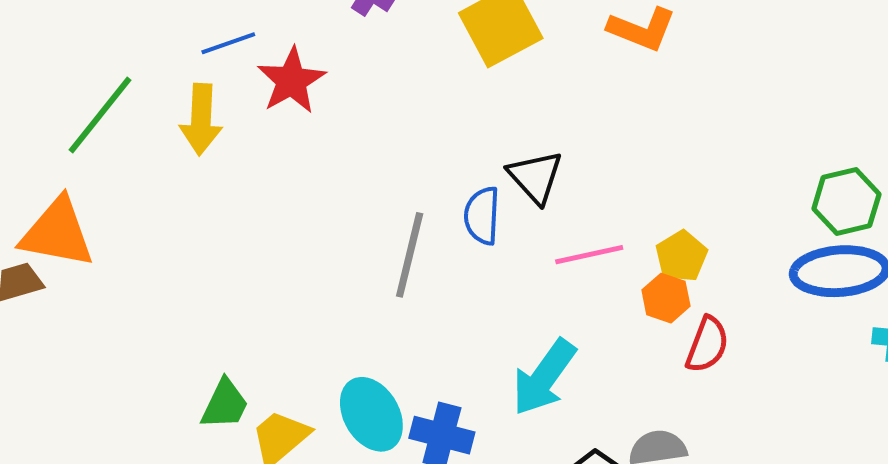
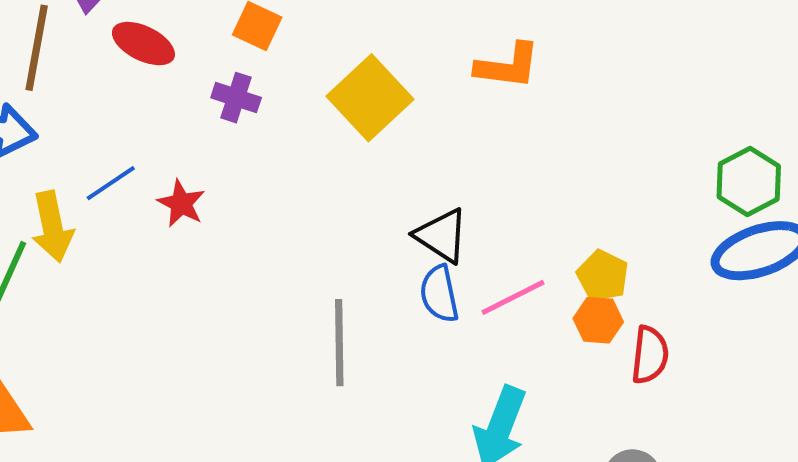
red star: (291, 81) -> (181, 203), size x0.7
yellow arrow: (201, 119) -> (52, 227), moved
blue semicircle: (482, 216) -> (439, 294), moved

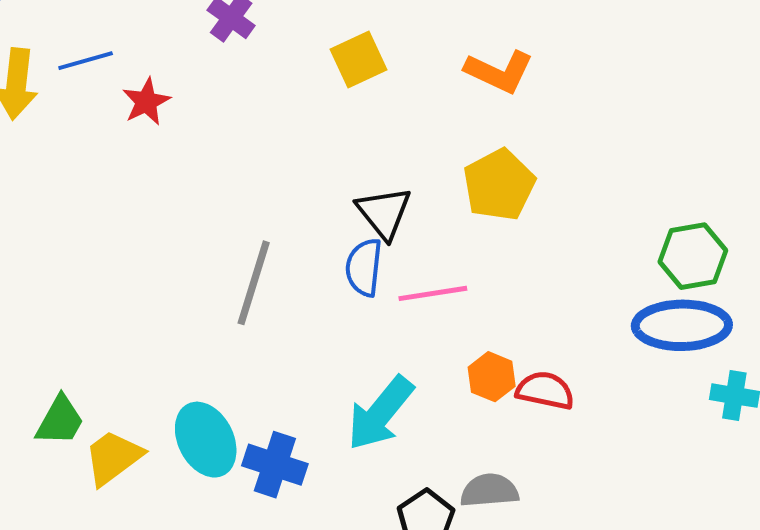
yellow square: (370, 98) -> (358, 59), size x0.7
yellow pentagon: (603, 276) -> (499, 185), moved, size x1.4
orange hexagon: (598, 320) -> (492, 377), moved
red semicircle: (650, 355) -> (545, 390), turned -102

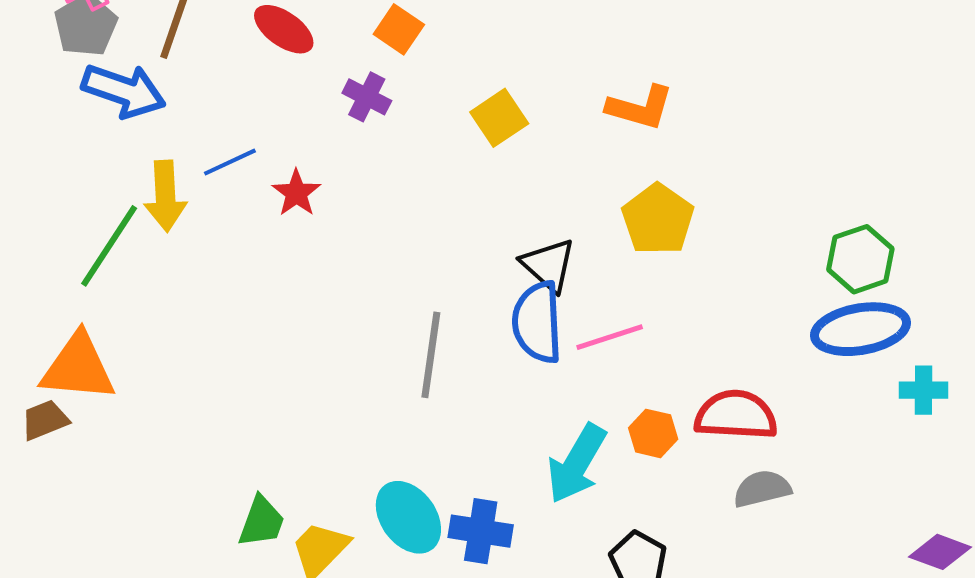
blue semicircle: (364, 267) -> (537, 322), size x1.4
orange hexagon: (492, 377) -> (653, 433), moved
red semicircle: (545, 390) -> (736, 415), size x1.4
gray semicircle: (489, 491) -> (762, 489), moved

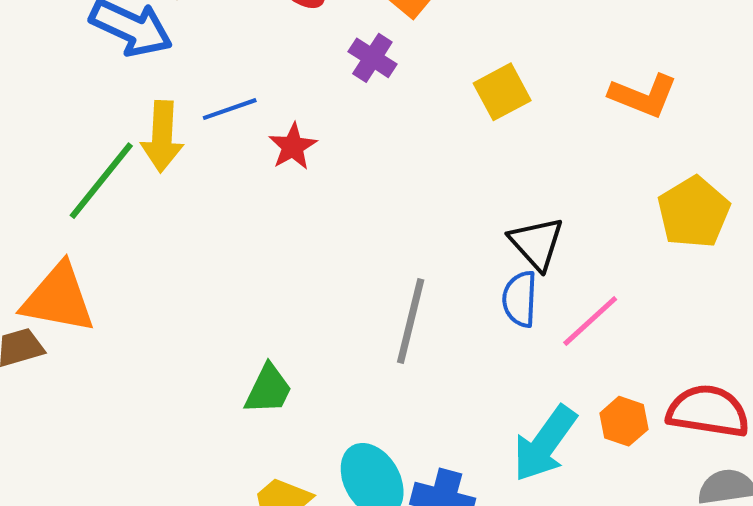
yellow pentagon: (658, 219) -> (694, 212), moved
blue semicircle: (537, 322) -> (520, 299), size x0.7
pink line: (610, 337) -> (590, 321), turned -30
green trapezoid: (261, 522) -> (268, 389), moved

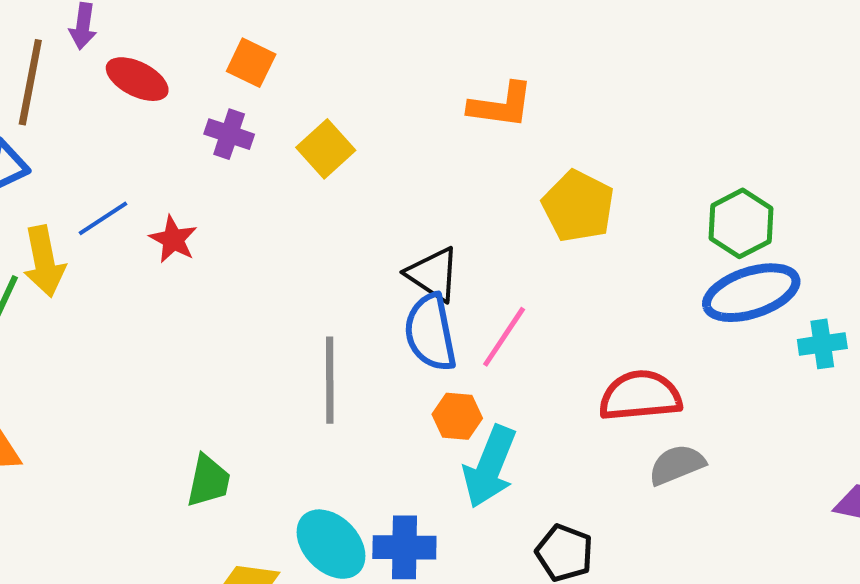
yellow square: (502, 92) -> (326, 149), moved
blue semicircle: (520, 299) -> (430, 332), size x1.4
orange hexagon: (624, 421) -> (457, 416), moved

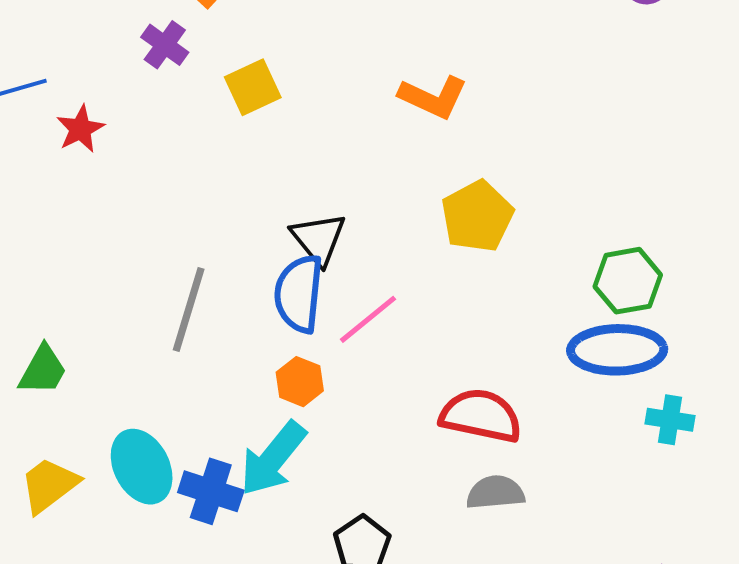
cyan arrow: (490, 467) -> (273, 459), moved

